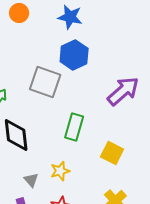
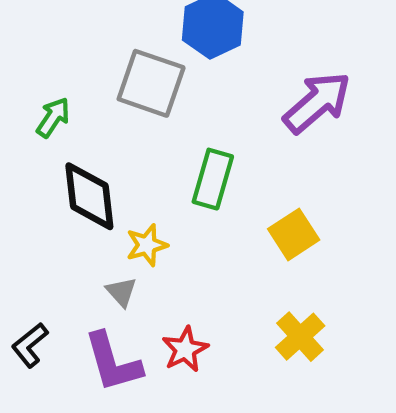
yellow square: (112, 153) -> (294, 234), turned 30
yellow star: (60, 171) -> (147, 245), moved

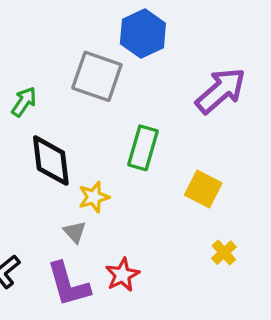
yellow square: (294, 234) -> (203, 189), turned -30
yellow cross: (300, 337) -> (224, 253), moved, size x0.7

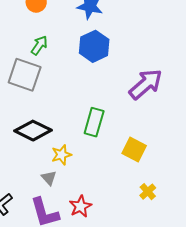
gray square: (97, 76) -> (25, 75), moved
green arrow: (24, 102) -> (39, 45), moved
black diamond: (51, 161) -> (33, 131), turned -57

